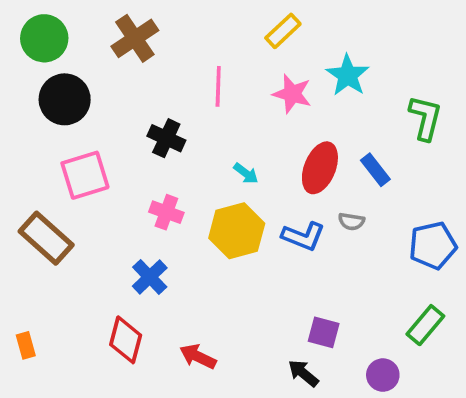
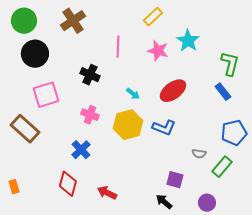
red ellipse: (320, 168) -> (173, 91), turned 32
blue rectangle: (375, 170) -> (223, 92), moved
gray semicircle: (351, 221) -> (199, 154), moved
green rectangle: (425, 325) -> (222, 167), moved

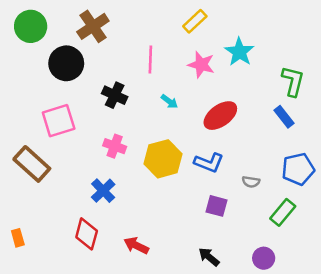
black circle: (35, 54) -> (66, 63), moved
cyan arrow: (133, 94) -> (169, 102), moved
gray semicircle: (199, 154) -> (251, 182), moved
purple square: (175, 180) -> (217, 206), moved

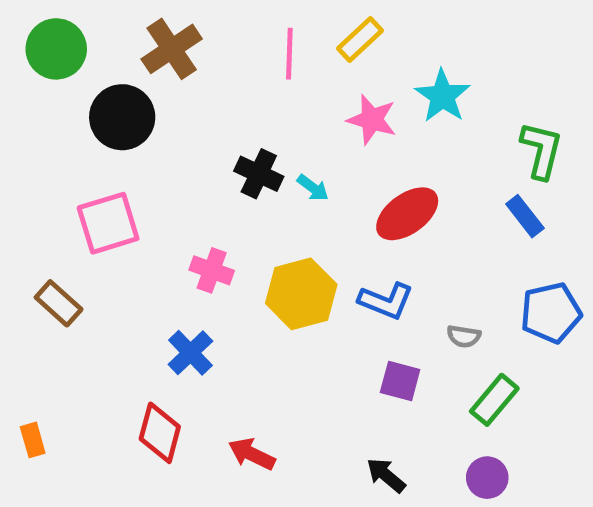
pink line: (150, 59) -> (289, 54), moved
black cross: (115, 95) -> (259, 174), moved
brown rectangle: (32, 164) -> (59, 303), size x0.7
green rectangle: (283, 212) -> (494, 400), moved

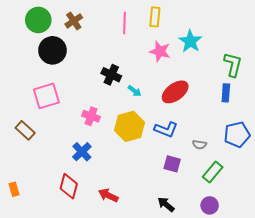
yellow rectangle: (360, 39) -> (155, 17), turned -42
green circle: (56, 49) -> (38, 20), moved
brown cross: (172, 49) -> (74, 21), size x0.7
cyan arrow: (313, 188) -> (135, 91), moved
blue rectangle: (525, 216) -> (226, 93), turned 42

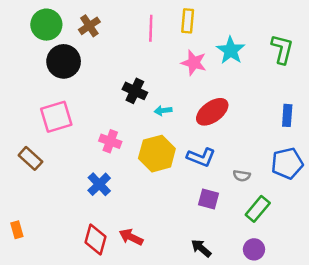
green L-shape: (233, 65) -> (282, 49), moved
cyan arrow: (135, 91) -> (163, 111), turned 136
blue rectangle: (226, 93) -> (287, 115), moved
red diamond: (69, 186) -> (96, 240), moved

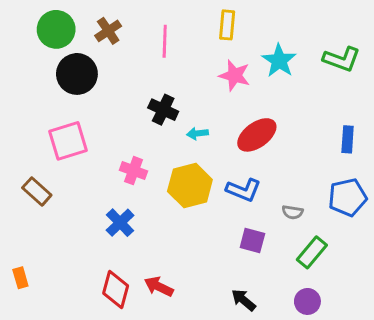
pink line: (151, 28) -> (165, 41), moved
green L-shape: (282, 49) -> (342, 59), turned 96

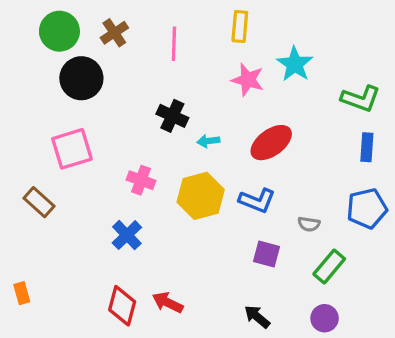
green L-shape: (342, 59) -> (361, 99), moved

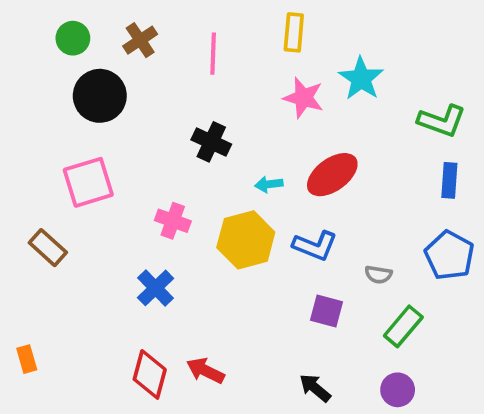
green circle: (59, 31) -> (73, 38), size x0.7
cyan arrow: (208, 141) -> (269, 184), moved
blue pentagon: (367, 208) -> (449, 255), turned -30

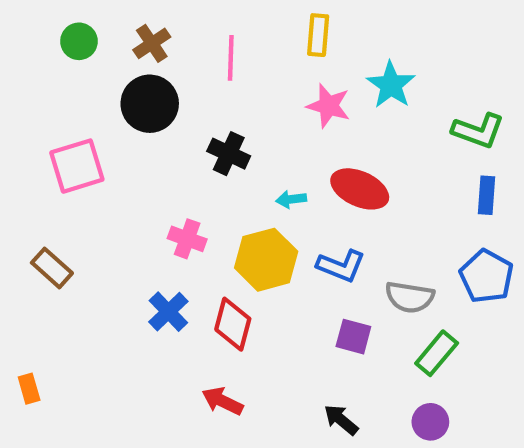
black circle: (100, 96) -> (150, 104), moved
red ellipse: (332, 175) -> (360, 189), turned 60
pink square: (88, 182) -> (77, 166), moved
gray semicircle: (378, 275) -> (410, 297), size x1.6
red diamond: (150, 374) -> (233, 324), moved

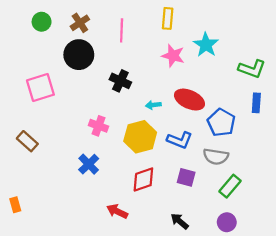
blue pentagon: (487, 276) -> (221, 123), moved
red diamond: (233, 324) -> (143, 180), moved, turned 56

